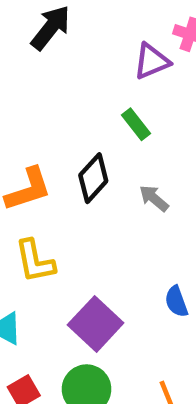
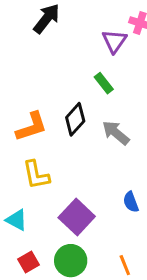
purple triangle: (152, 61) -> (114, 41), turned -32
gray arrow: (154, 198) -> (116, 133), size x1.4

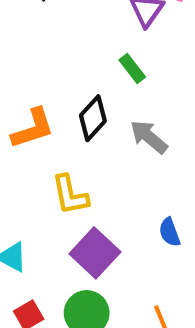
yellow L-shape: (36, 175) -> (70, 195), moved

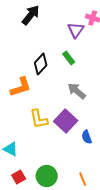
black diamond: (93, 118) -> (41, 64), moved
purple square: (95, 253) -> (66, 121), moved

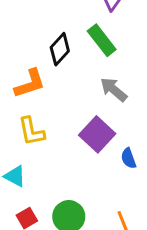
green rectangle: (69, 58) -> (102, 40), size x1.5
yellow L-shape: (39, 119) -> (31, 131), moved

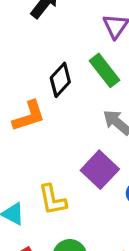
yellow L-shape: (31, 131) -> (52, 200), moved

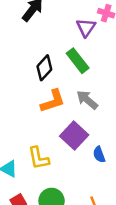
orange L-shape: (29, 116) -> (53, 101), moved

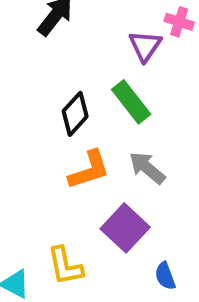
blue semicircle: (99, 154) -> (165, 276), moved

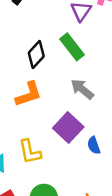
orange L-shape: (89, 170) -> (29, 94), moved
blue semicircle: (165, 276) -> (94, 145), moved

